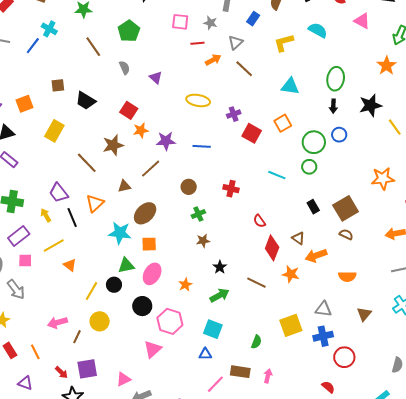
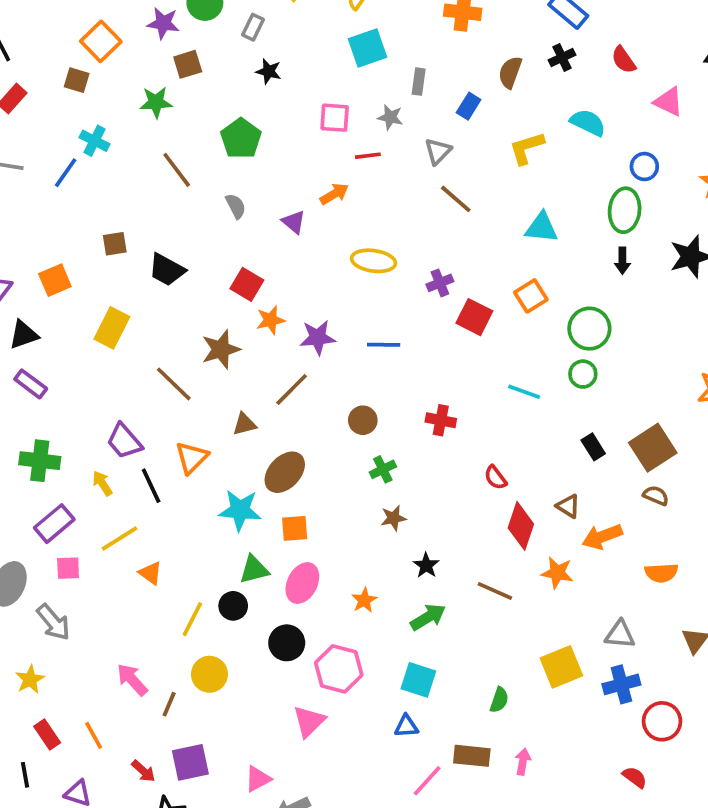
orange arrow: (213, 60) -> (334, 194), moved
blue circle: (339, 135) -> (644, 167), moved
pink arrow: (57, 323) -> (132, 680), turned 66

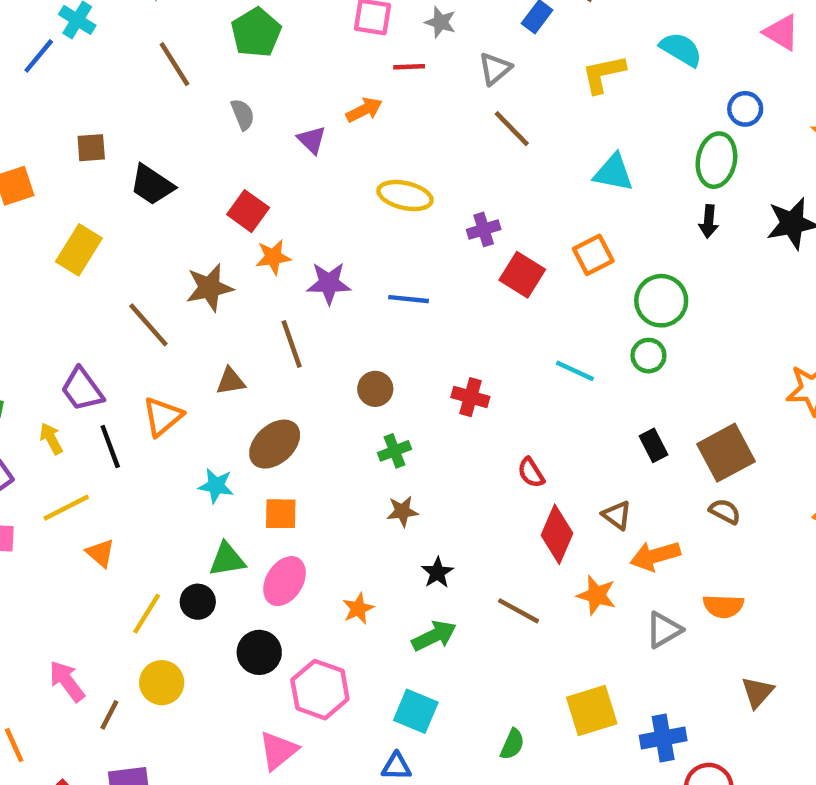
brown line: (292, 390) -> (292, 344), turned -69
cyan star: (240, 510) -> (216, 486), size x0.7
gray triangle: (620, 634) -> (664, 630), moved, turned -40

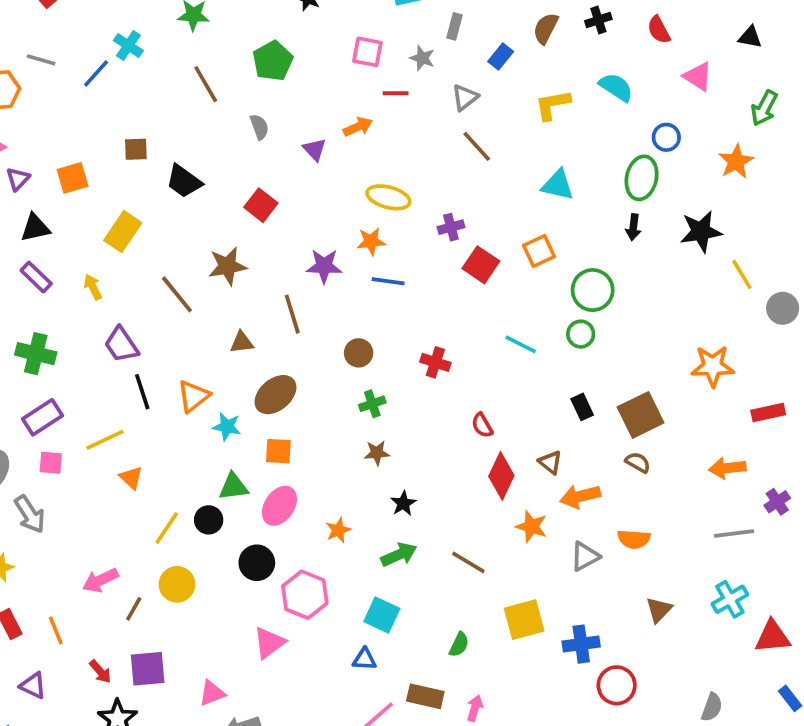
orange star: (273, 257) -> (371, 241), moved
orange triangle: (163, 417) -> (193, 396), moved
yellow arrow: (51, 439) -> (93, 287), moved
brown line: (518, 611) -> (468, 562), moved
pink arrow: (67, 681) -> (100, 580), turned -81

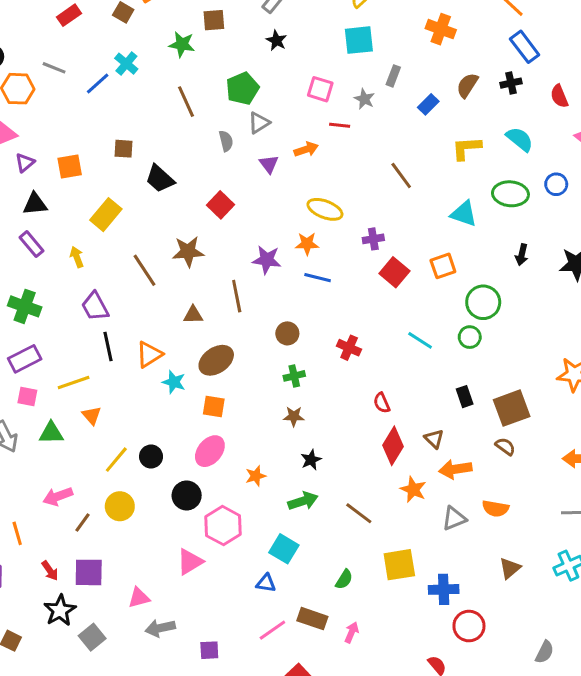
gray triangle: (465, 97) -> (259, 123), moved
green ellipse: (642, 178) -> (510, 194), moved, turned 76
green triangle: (233, 487) -> (51, 433), moved

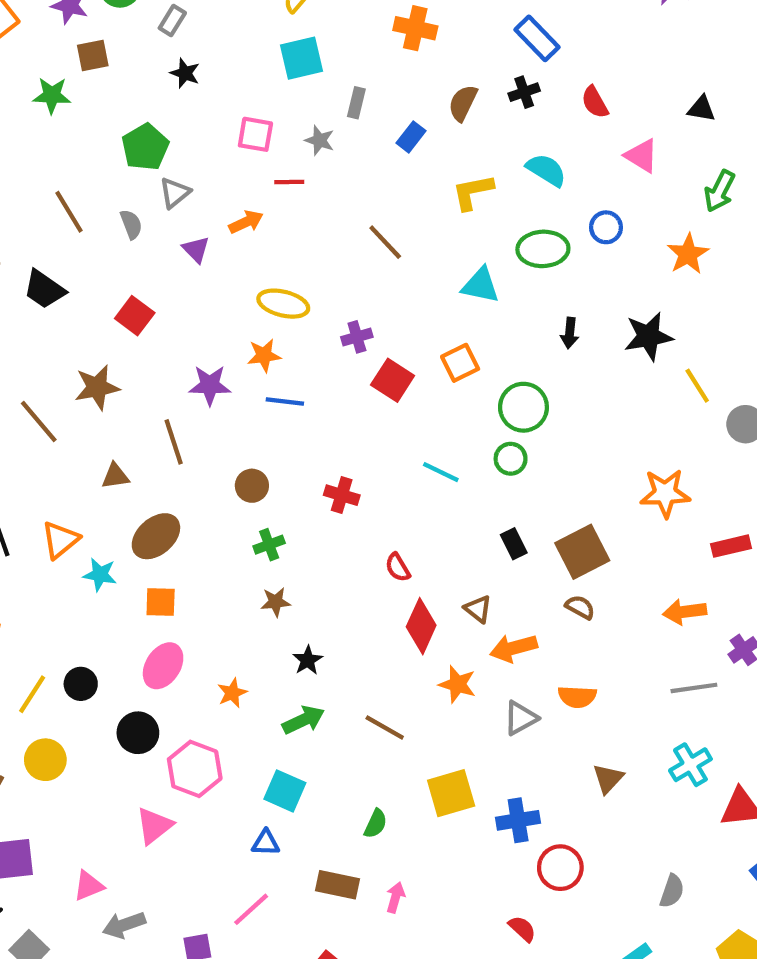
brown line: (186, 102) -> (69, 212), moved
pink line: (272, 630) -> (251, 909), moved

